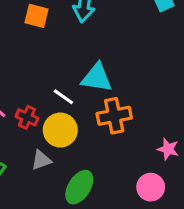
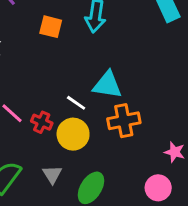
gray triangle: (41, 160) -> (52, 174), moved, turned -42

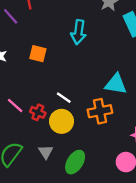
orange square: (51, 27) -> (38, 54), moved
cyan triangle: (107, 85) -> (116, 84), moved

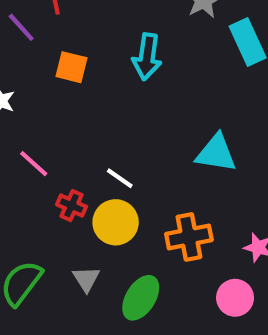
orange square: (38, 54) -> (72, 67), moved
pink line: (15, 106) -> (34, 164), moved
orange cross: (100, 111) -> (189, 237), moved

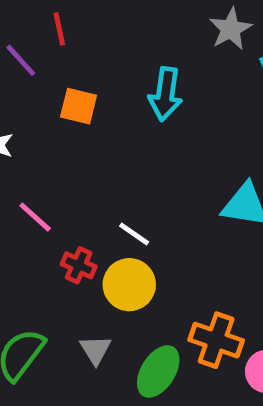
orange cross: (189, 237) -> (216, 340), moved, turned 30

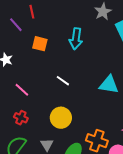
white line: (134, 234) -> (63, 81), moved
red cross: (79, 265) -> (21, 118), moved

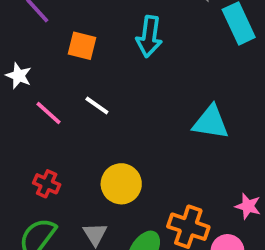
white line: (63, 81) -> (97, 105), moved
pink line: (22, 90) -> (48, 113), moved

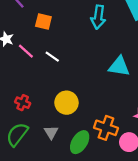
cyan arrow: (149, 37) -> (98, 17), moved
pink line: (48, 113) -> (26, 51), moved

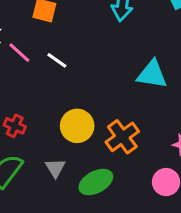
orange cross: (106, 128) -> (122, 137), moved, turned 35
green ellipse: (80, 142) -> (96, 182), turned 30

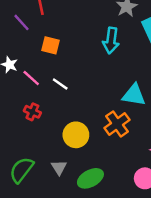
red cross: (15, 126) -> (32, 112), moved
orange cross: (122, 137) -> (117, 124), moved

